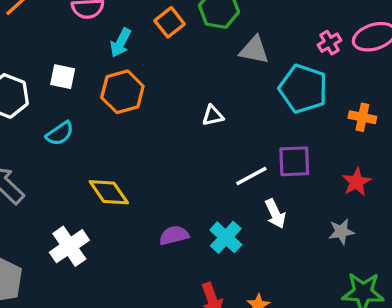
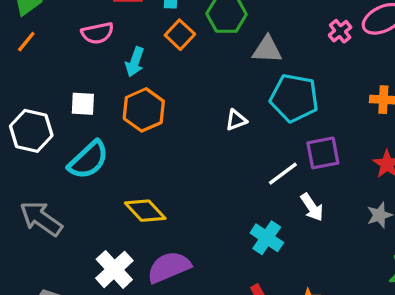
cyan pentagon: (303, 89) -> (294, 98), moved
cyan semicircle: (60, 133) -> (88, 160), size x1.5
purple semicircle: (174, 235) -> (169, 267), moved, size x1.5

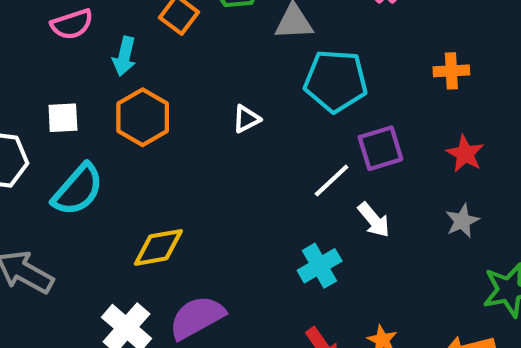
white triangle: (236, 120) -> (246, 119), moved
yellow diamond: (145, 211) -> (158, 247), turned -51
cyan cross: (267, 238) -> (320, 266), turned 32

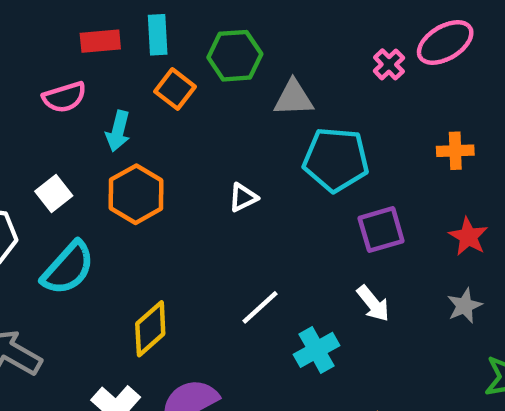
white square: (63, 118) -> (54, 194), turned -36
white line: (332, 181) -> (260, 307), moved
yellow diamond: (158, 247) -> (150, 329), turned -32

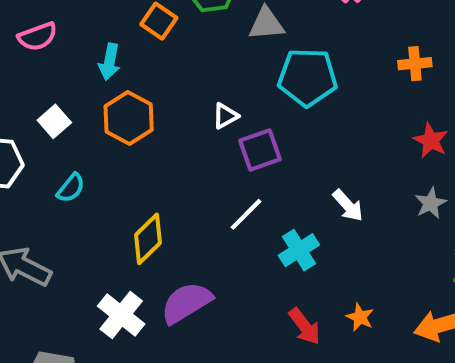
pink semicircle: (64, 97) -> (38, 37), moved
purple square: (381, 230) -> (260, 150), moved
cyan semicircle: (68, 268) -> (71, 188), size x0.6

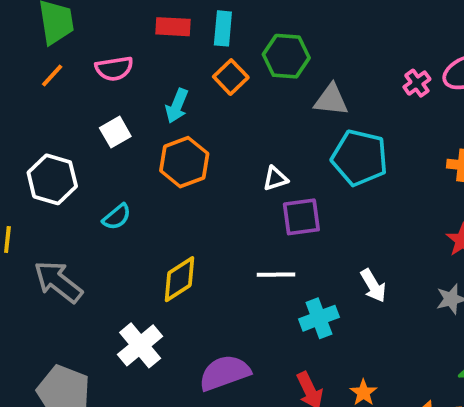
white square: (54, 121) -> (115, 132), moved
white line: (246, 214) -> (276, 275), turned 33
purple semicircle: (186, 303) -> (225, 373), moved

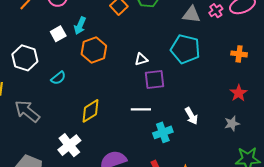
gray triangle: (331, 100) -> (191, 15), moved
cyan arrow: (177, 106) -> (80, 26), moved

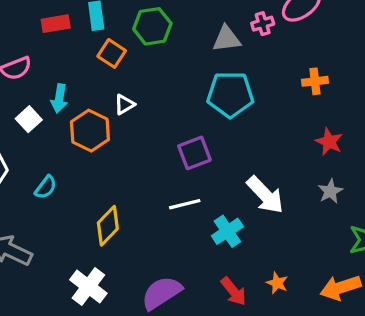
pink cross: (216, 11) -> (263, 24), turned 32
white triangle: (141, 59) -> (124, 104), moved
white arrow: (191, 116) -> (265, 195), size x1.5

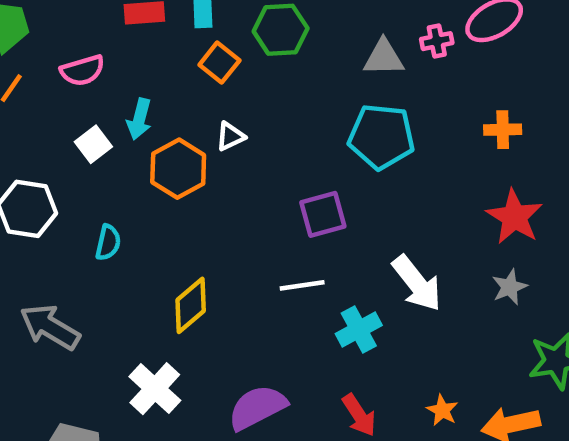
red star: (329, 142) -> (514, 217), size x1.4
cyan semicircle: (46, 187) -> (108, 243), turned -30
orange star: (277, 283) -> (442, 410), moved

